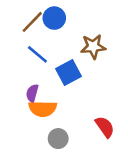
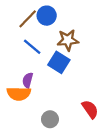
brown star: (93, 47) -> (68, 40), moved
blue square: (69, 72) -> (59, 62), turned -30
orange semicircle: (43, 109) -> (19, 94), moved

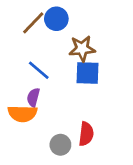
blue line: (32, 47) -> (39, 70), moved
blue square: (59, 62) -> (87, 73), moved, turned -30
red semicircle: (90, 109) -> (86, 134), moved, turned 42

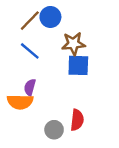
blue line: (39, 70) -> (30, 51), moved

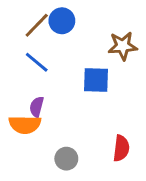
brown star: (73, 44) -> (123, 46), moved
red semicircle: (77, 120) -> (121, 148), moved

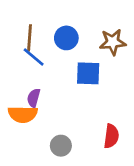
blue circle: (62, 21) -> (66, 38), moved
brown line: (37, 25) -> (30, 38), moved, turned -40

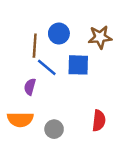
brown line: (30, 38) -> (35, 46), moved
blue line: (34, 57) -> (47, 67), moved
orange semicircle: (23, 114) -> (20, 119), moved

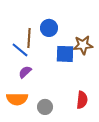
brown star: (100, 37) -> (83, 45), moved
blue line: (47, 67) -> (20, 50), moved
purple semicircle: (30, 87) -> (25, 72), turned 32

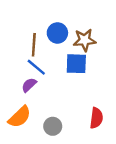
brown star: (83, 45) -> (85, 40), moved
blue line: (20, 50) -> (36, 67), moved
orange semicircle: (17, 99) -> (20, 117), turned -45

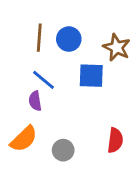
brown star: (85, 40) -> (117, 47), moved, turned 30
brown line: (34, 45) -> (39, 38), moved
purple semicircle: (29, 85) -> (35, 101), turned -56

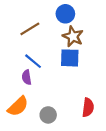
brown line: (39, 38) -> (30, 29), turned 54
blue circle: (69, 39) -> (65, 14), moved
brown star: (117, 47) -> (73, 36), moved

